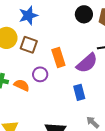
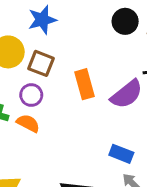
purple circle: (40, 74) -> (31, 95), moved
blue rectangle: (79, 92) -> (121, 154), moved, turned -56

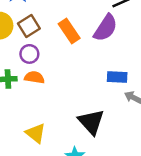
brown square: (41, 63) -> (29, 26), turned -35

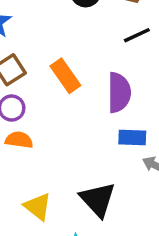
purple semicircle: (106, 28) -> (119, 93), moved, turned -32
yellow triangle: (36, 133) -> (38, 207), moved

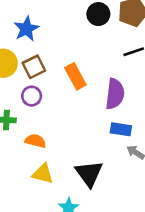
orange semicircle: (19, 140) -> (35, 141), moved
yellow triangle: (38, 207) -> (43, 174), turned -30

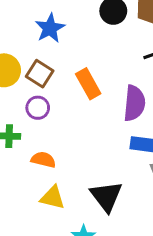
blue star: (26, 29) -> (50, 28), moved
brown square: (34, 67) -> (40, 74), turned -30

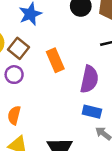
orange semicircle: (43, 160) -> (14, 115), turned -96

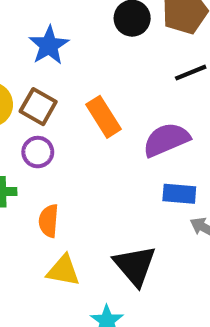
purple semicircle: (89, 79) -> (166, 140), turned -116

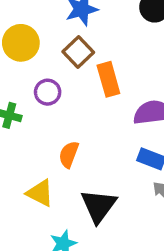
brown square: (38, 107) -> (78, 52), moved
orange semicircle: (49, 221) -> (69, 154), moved

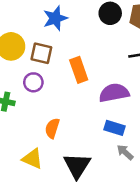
brown square: (78, 52) -> (41, 53), moved, turned -30

